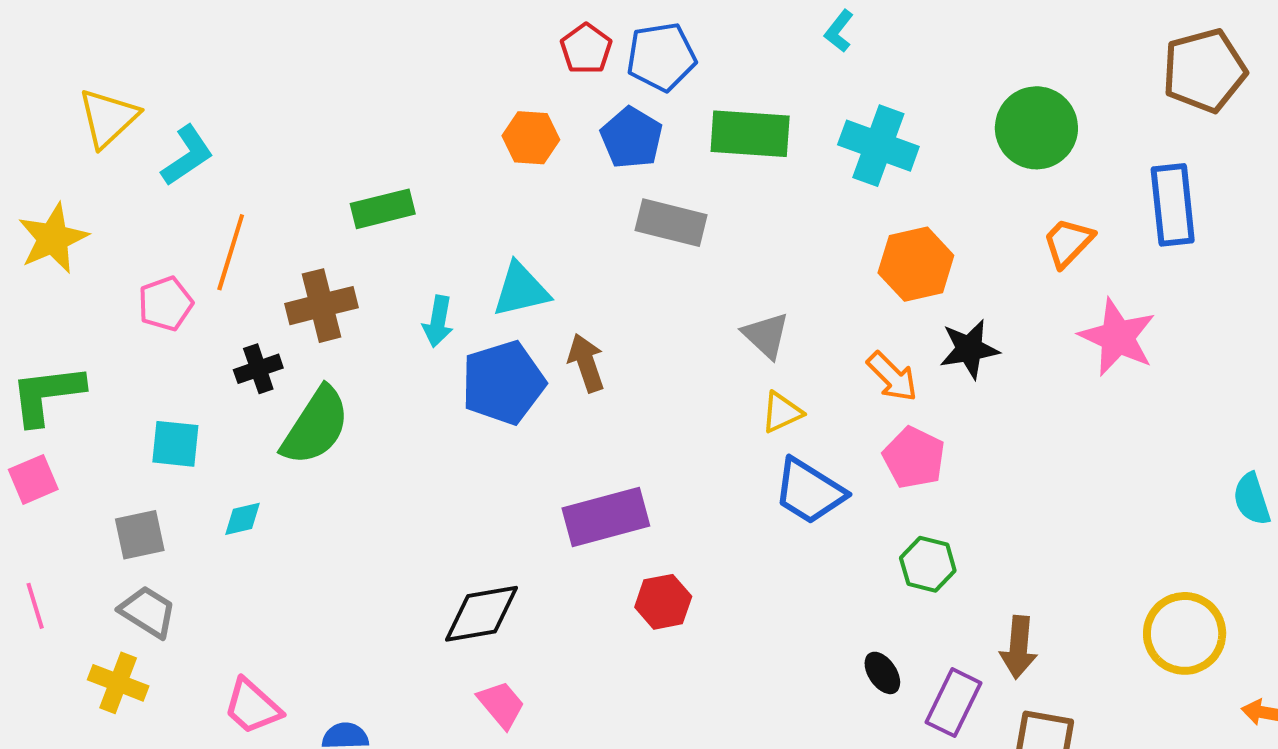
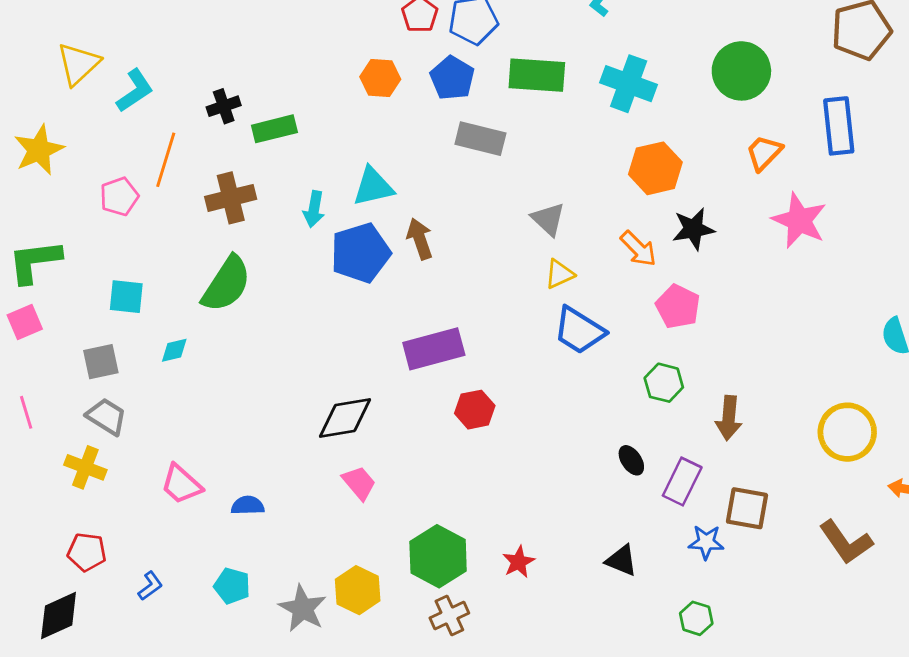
black cross: (258, 369) -> (224, 106), moved
pink pentagon: (914, 458) -> (678, 307), moved
brown arrow: (1019, 647) -> (729, 418), moved

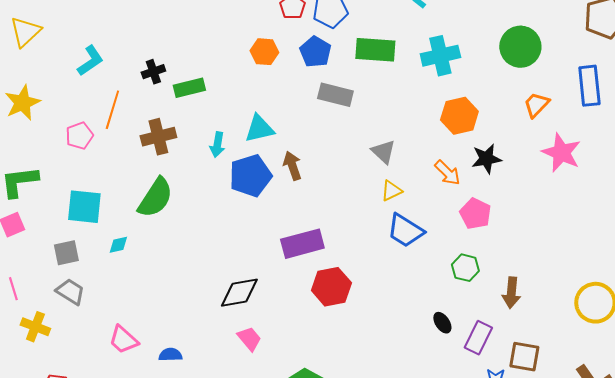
yellow triangle: (78, 64) -> (25, 32), moved
cyan cross: (629, 84) -> (440, 56), turned -33
cyan square: (126, 297) -> (84, 207), size x1.4
red hexagon: (475, 410) -> (331, 287), size x1.4
yellow cross: (85, 467) -> (35, 327), moved

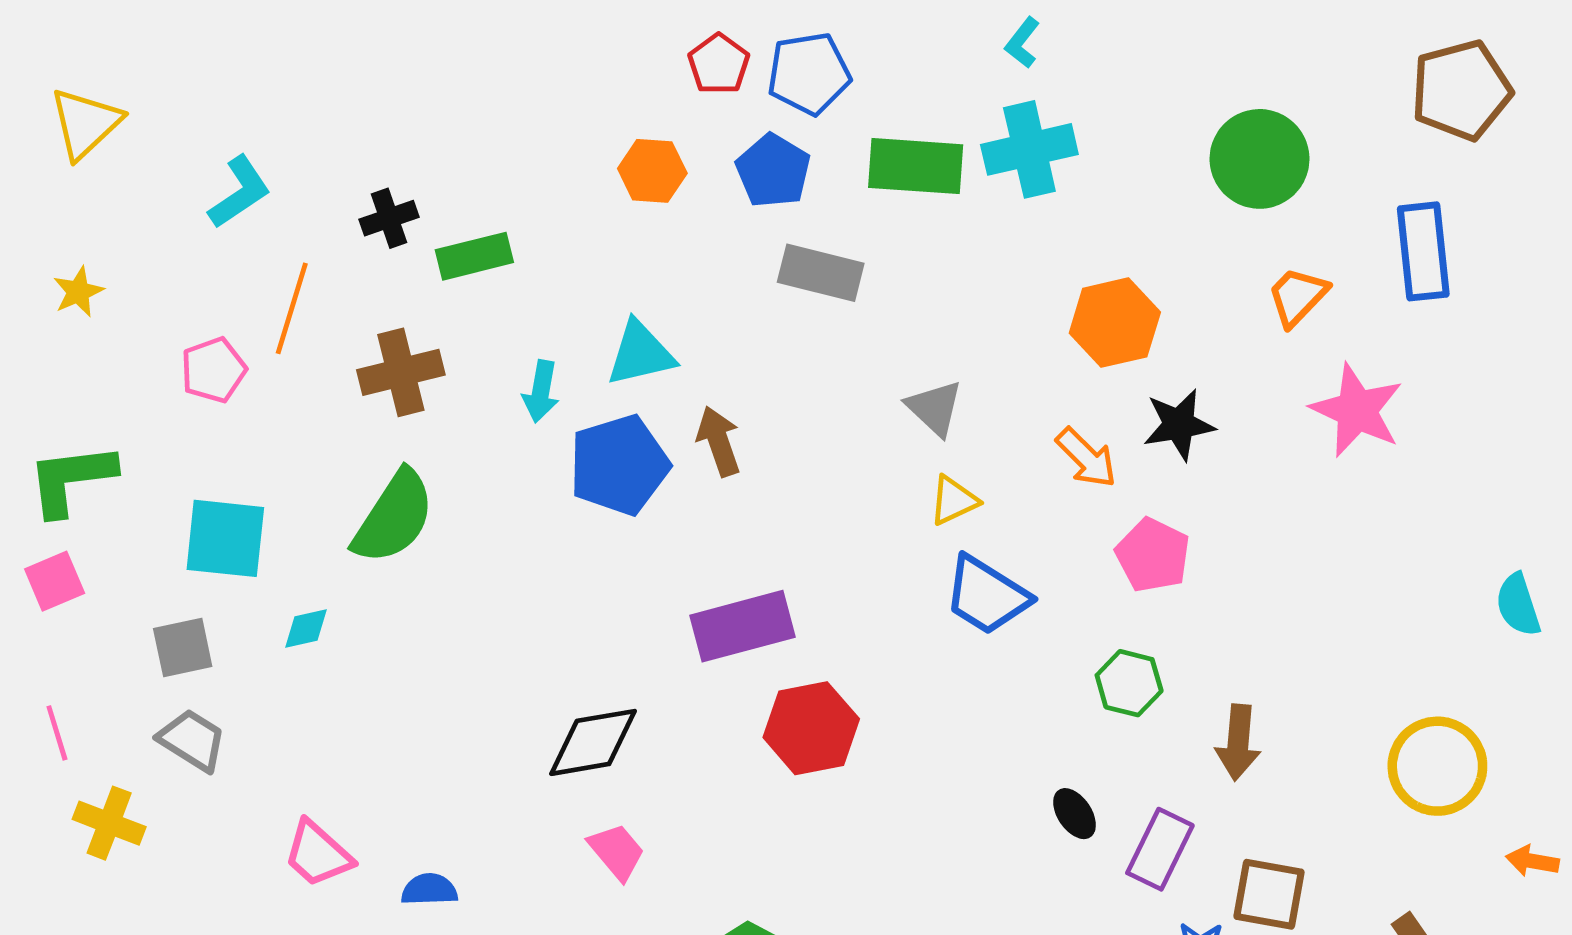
cyan cross: (440, 56) -> (1029, 149), moved
yellow star: (22, 103) -> (78, 292), size x0.6

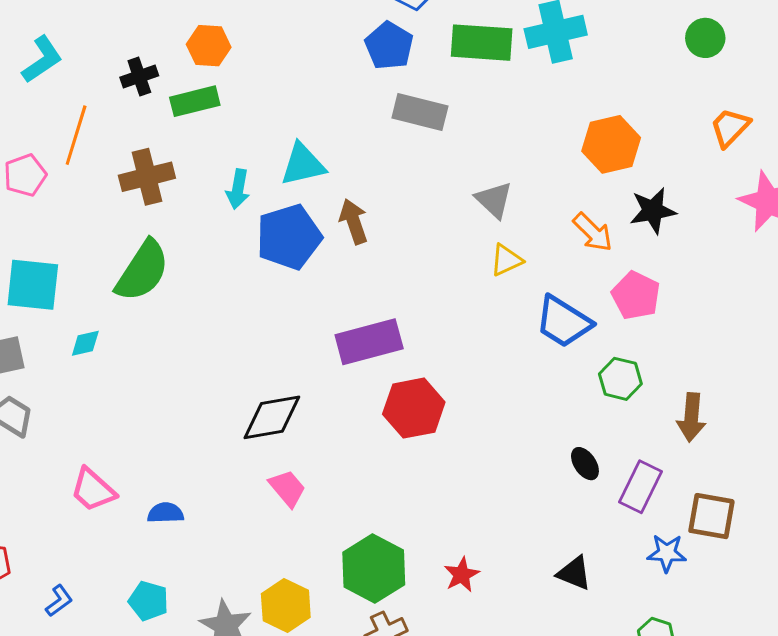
green circle: (1260, 159) -> (705, 38), size x0.6
orange hexagon: (652, 171) -> (209, 46), moved
blue trapezoid: (987, 595) -> (563, 322), moved

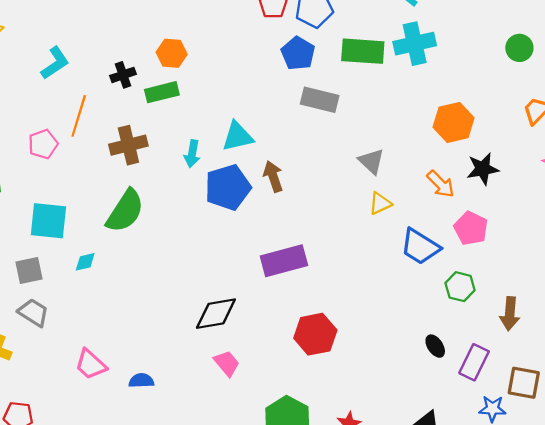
red hexagon: (414, 408) -> (315, 334), moved

